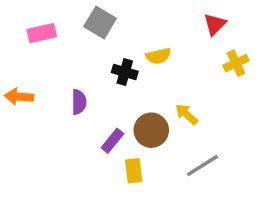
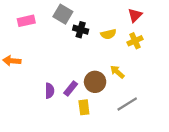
yellow semicircle: (158, 56) -> (108, 34), moved
yellow cross: (236, 63) -> (135, 41), moved
black cross: (125, 72) -> (81, 30), moved
purple semicircle: (79, 102) -> (50, 91), moved

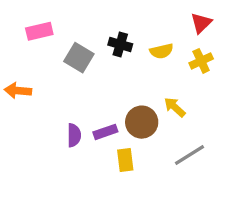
gray square: (63, 14) -> (79, 58), moved
purple rectangle: (71, 88) -> (105, 132), turned 32

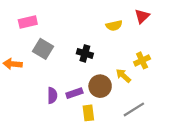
black cross: (120, 44) -> (85, 53), moved
yellow semicircle: (161, 51) -> (114, 26), moved
gray square: (79, 58) -> (43, 49), moved
yellow cross: (201, 61) -> (142, 60), moved

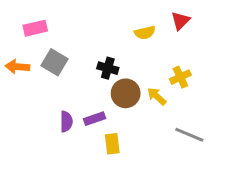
orange arrow: (13, 64) -> (17, 67), moved
brown circle: (100, 86) -> (126, 93), moved
gray line: (134, 109) -> (189, 135), moved, turned 55

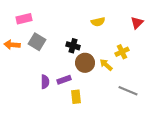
red triangle: (180, 21) -> (137, 23), moved

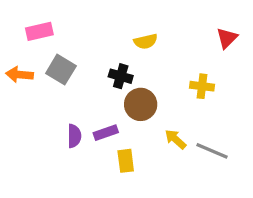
yellow semicircle: (98, 22) -> (146, 41), moved
yellow cross: (122, 52) -> (202, 86), turned 32
yellow arrow: (106, 65) -> (175, 139), moved

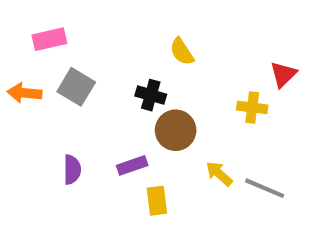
red triangle: (227, 38) -> (283, 74), moved
yellow semicircle: (146, 41) -> (182, 52), turned 70
purple semicircle: (74, 136) -> (72, 170), moved

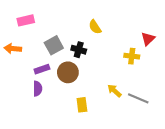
gray square: (76, 87) -> (54, 45), moved, turned 30
brown circle: (176, 130) -> (68, 72), moved
purple rectangle: (132, 165) -> (42, 69), moved

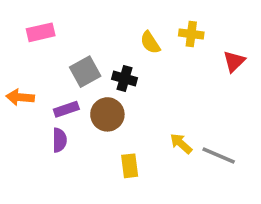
orange arrow: (13, 49) -> (20, 97), moved
yellow cross: (132, 56) -> (191, 34), moved

